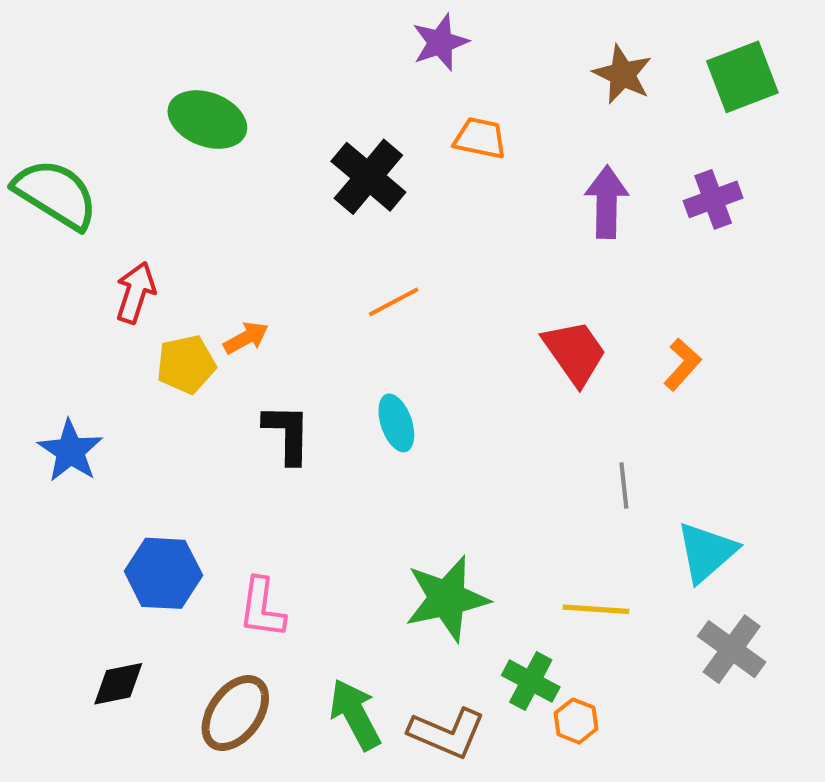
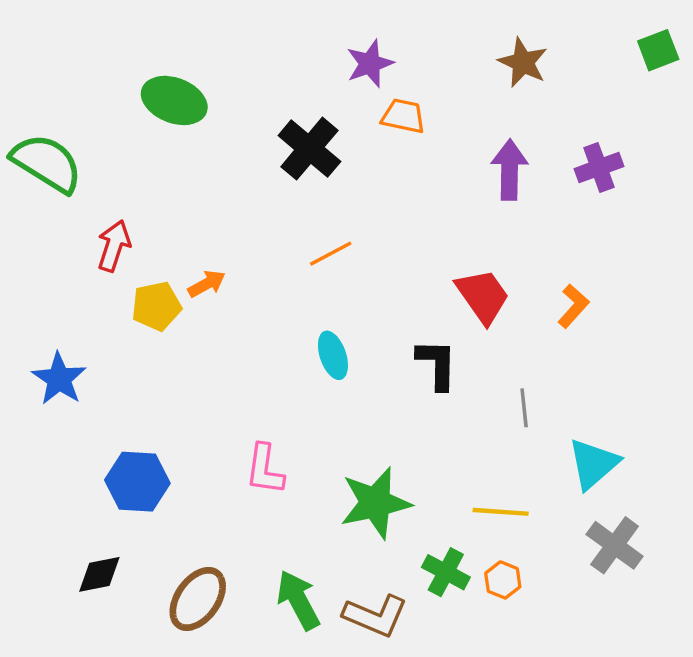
purple star: (440, 42) -> (370, 64), moved
green square: (742, 77) -> (658, 50), moved, size x0.7
black L-shape: (287, 434) -> (437, 364), moved
pink L-shape: (262, 608) -> (265, 469), moved
orange hexagon: (576, 721) -> (503, 580), moved

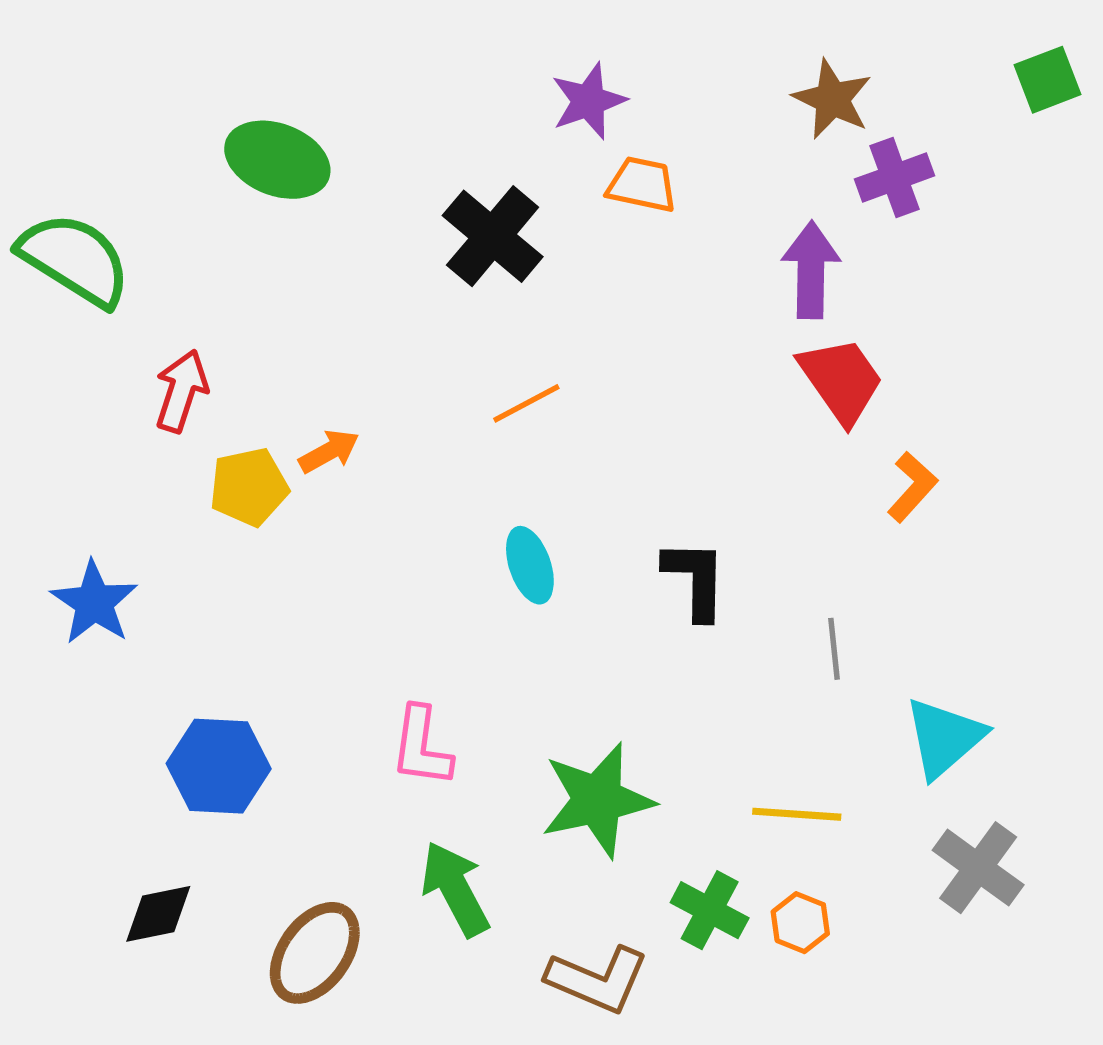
purple cross: (599, 168) -> (895, 177), moved
red trapezoid: (483, 296) -> (841, 380), moved
green arrow: (298, 600) -> (455, 889), moved

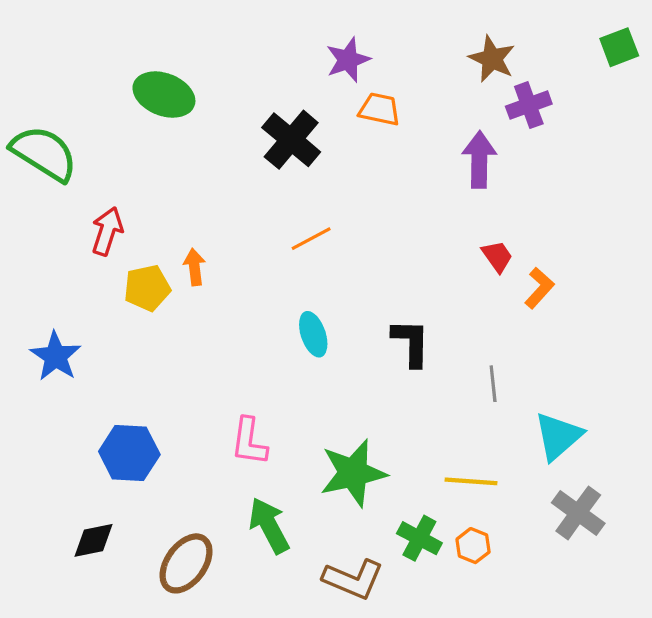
red trapezoid: (841, 380) -> (497, 256), moved, size x0.6
orange arrow: (329, 451) -> (194, 267), turned -68

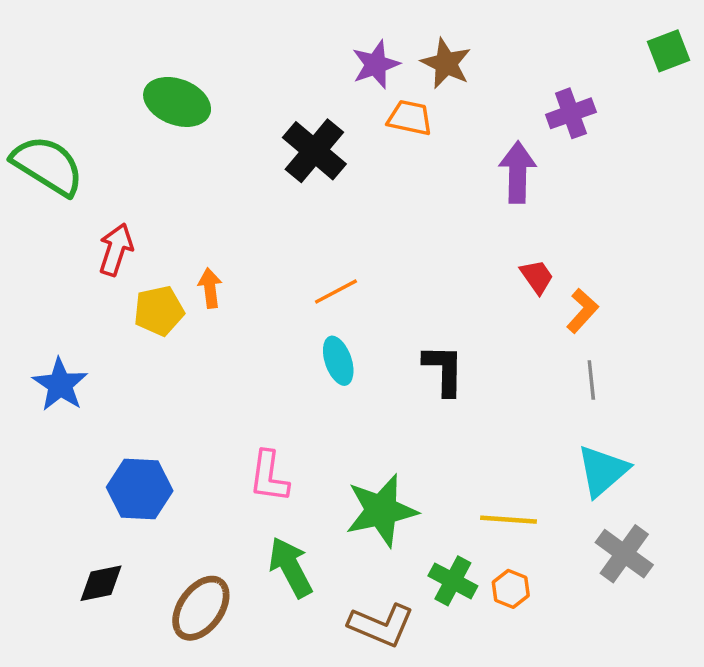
brown star: (492, 59) -> (446, 63), moved
orange line: (311, 239) -> (336, 292), moved
gray line: (493, 384) -> (591, 380), moved

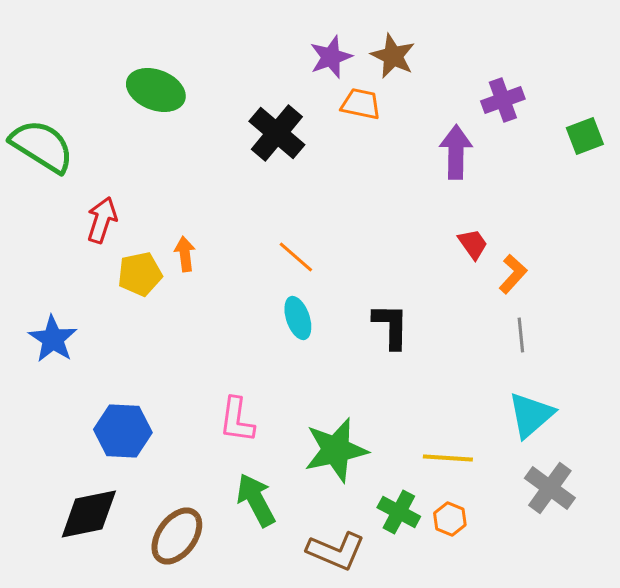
green square: (669, 51) -> (585, 136), moved
orange line: (336, 292) -> (296, 257), turned 69
black diamond: (101, 583) -> (89, 514), size x1.5

